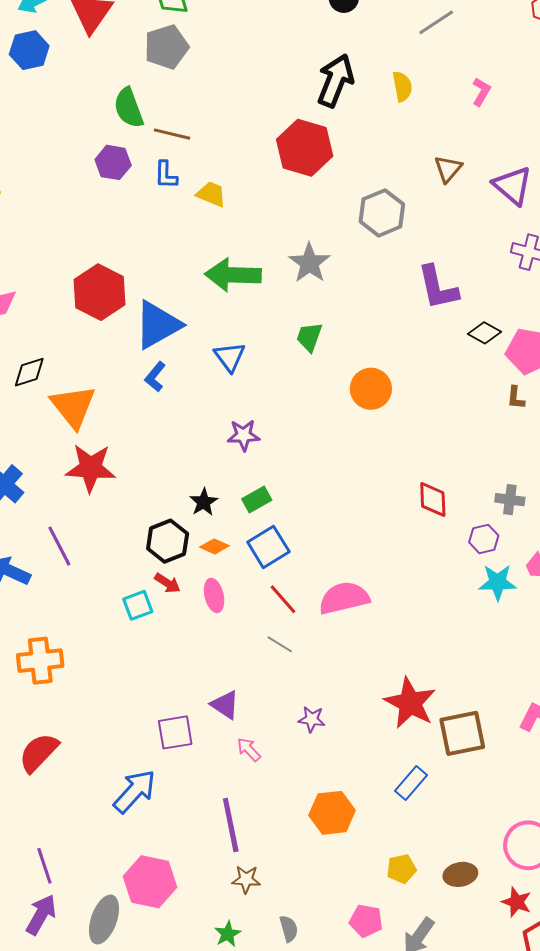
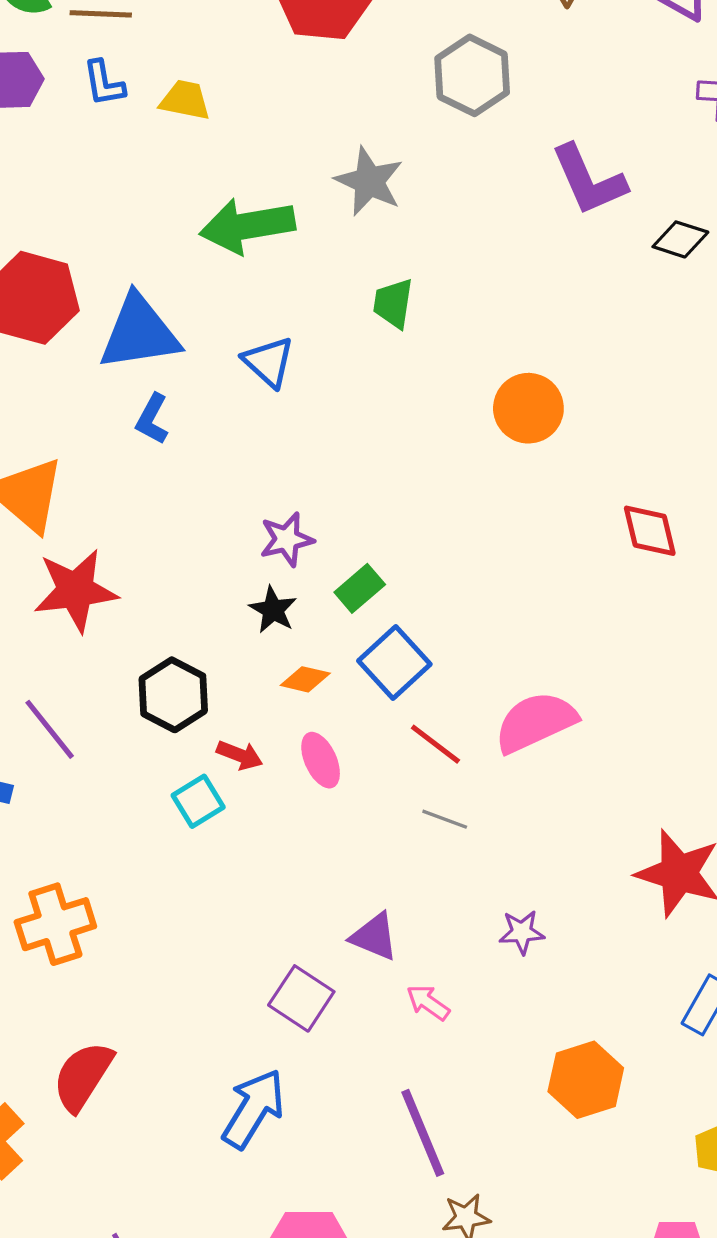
blue triangle: (158, 325) -> (139, 333), turned 32
orange circle: (371, 389) -> (528, 408), moved
purple star: (244, 435) -> (287, 539), moved
black hexagon: (168, 541) -> (173, 695), moved
purple square: (175, 732) -> (301, 998), turned -36

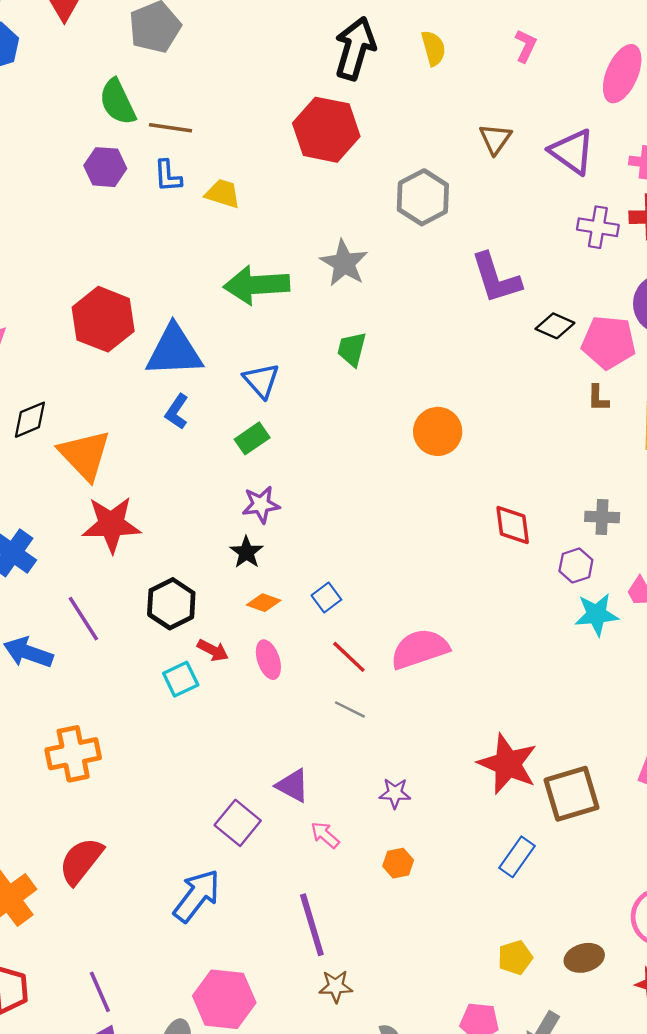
green rectangle: (360, 588) -> (252, 438), moved
blue square: (394, 662) -> (326, 597), size x0.6
orange hexagon: (586, 1080) -> (398, 863), moved, size x0.6

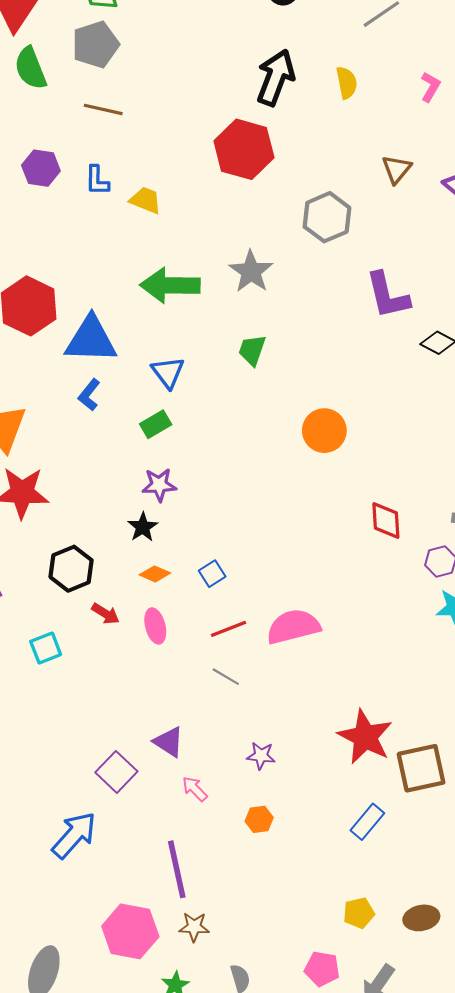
green semicircle: (118, 102) -> (30, 68), moved
brown line: (171, 128) -> (103, 109), moved
red line: (349, 657) -> (228, 629), turned -69
cyan square: (181, 679) -> (46, 648), moved
pink hexagon: (224, 999) -> (130, 931), moved

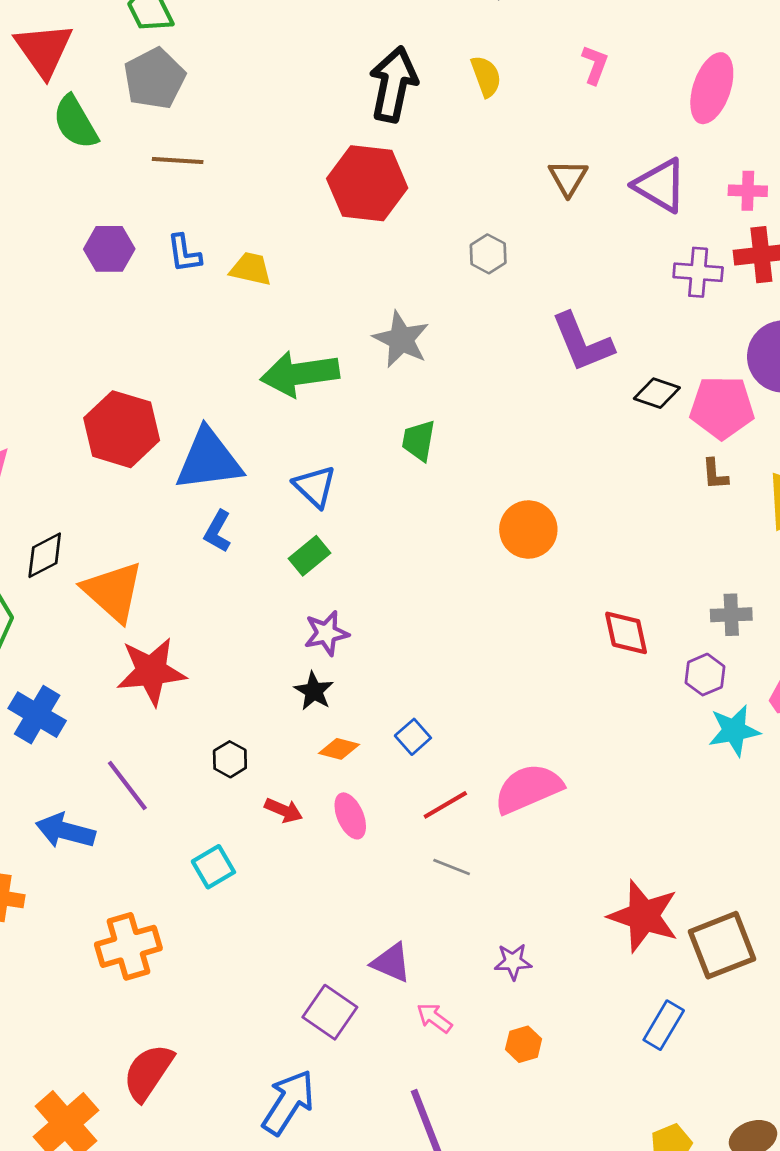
gray hexagon: (327, 217) -> (488, 254), size x0.6
black hexagon: (71, 569) -> (230, 759), size x0.6

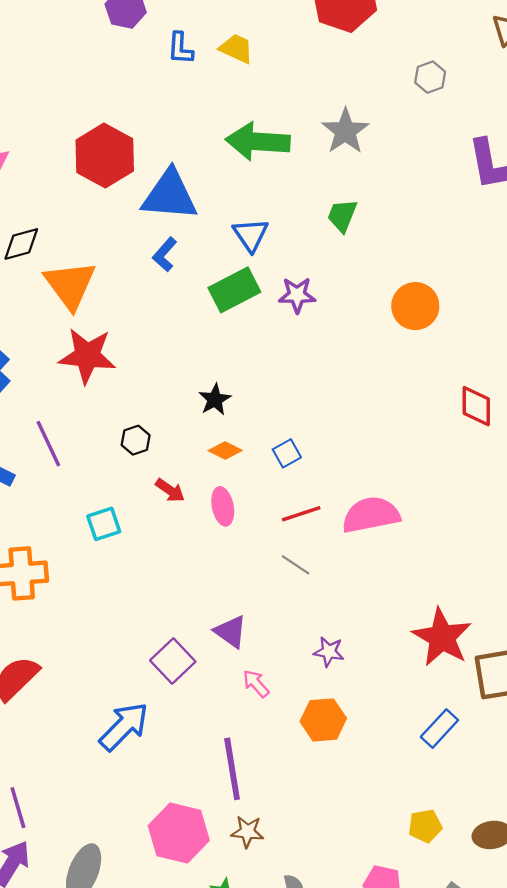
blue L-shape: (184, 253) -> (180, 48), moved
green rectangle: (310, 556) -> (234, 290), size x1.5
purple star: (326, 633) -> (297, 295), moved
orange hexagon: (524, 1044) -> (323, 720), size x1.5

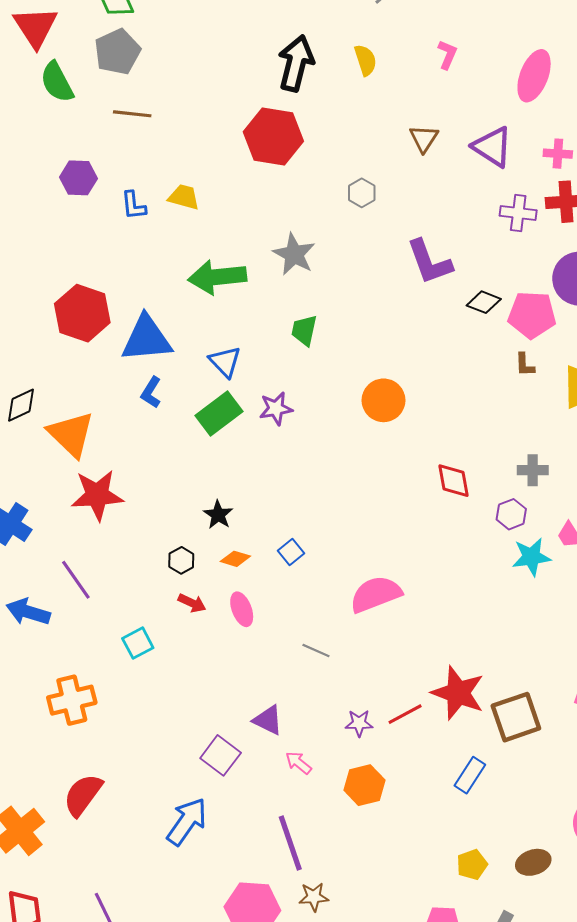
black hexagon: (136, 440) -> (181, 560), moved
red line: (301, 514) -> (405, 714), moved

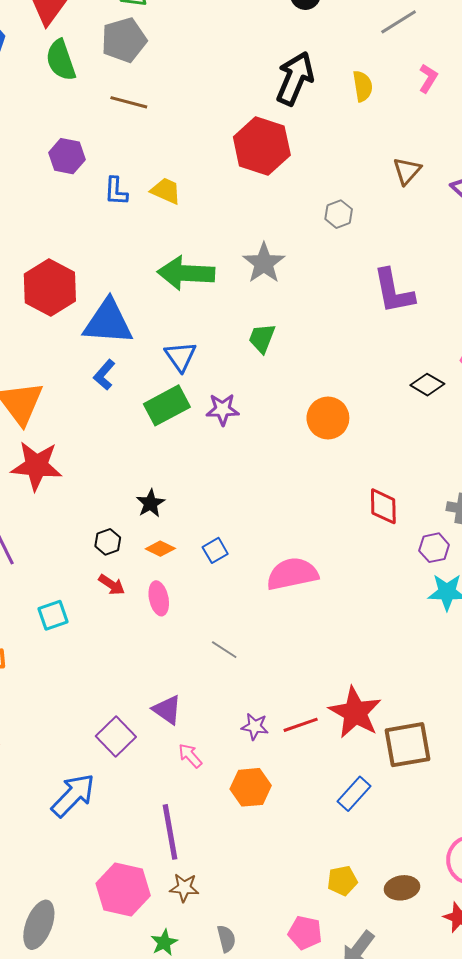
pink L-shape: (447, 55) -> (428, 78), moved
black diamond: (484, 302) -> (427, 385), moved
pink semicircle: (376, 594) -> (292, 574), moved

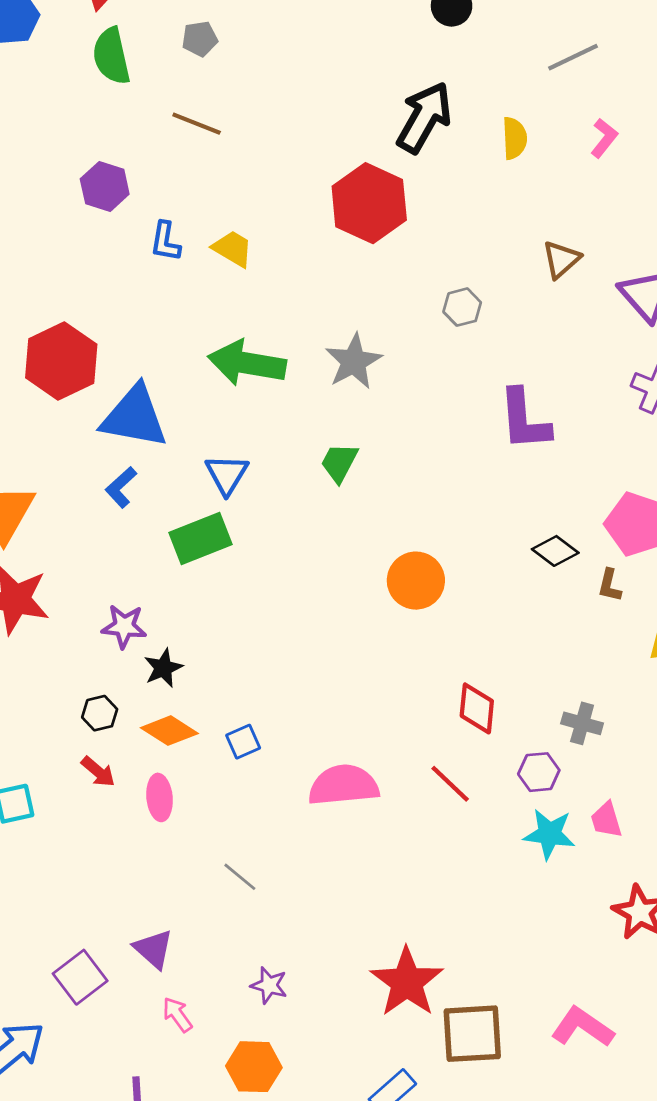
gray pentagon: (124, 40) -> (200, 39), size x0.6
purple star: (223, 409) -> (124, 626), moved
orange diamond: (160, 549) -> (169, 731), size x1.4
red line: (301, 725) -> (450, 784), moved, turned 56

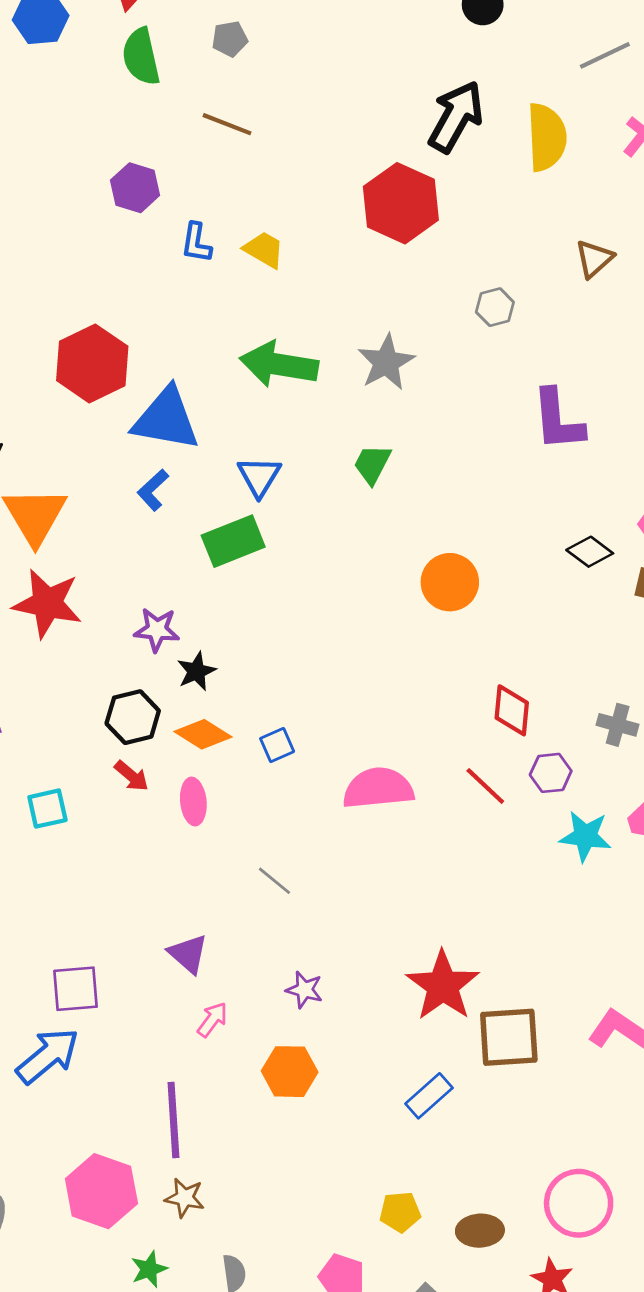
yellow semicircle: (515, 138) -> (547, 137), size x1.6
black hexagon: (100, 713) -> (133, 717), size x1.5
purple hexagon: (539, 772) -> (551, 773), moved
purple square: (80, 977) -> (76, 989), moved, turned 33
pink arrow: (177, 1015) -> (212, 1020), turned 72

